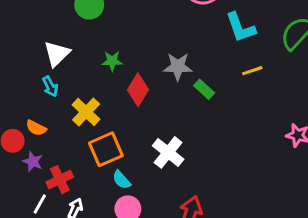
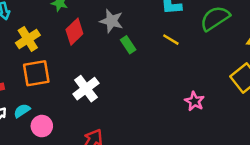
yellow line: (252, 71) -> (171, 40), turned 35
cyan semicircle: (122, 180) -> (22, 111), moved, turned 84

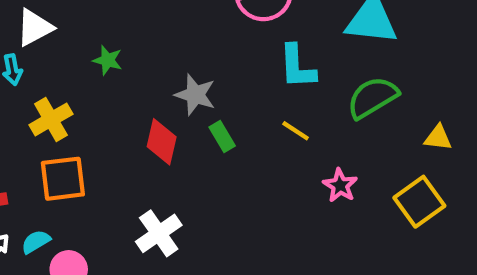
red diamond: (74, 32) -> (162, 142), moved, turned -35
white cross: (86, 89) -> (159, 233), moved
pink star: (194, 101) -> (340, 185), moved

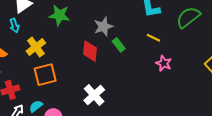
green star: (108, 60) -> (59, 15), size x1.5
gray star: (195, 95) -> (103, 27), turned -30
pink star: (340, 185) -> (164, 63), moved

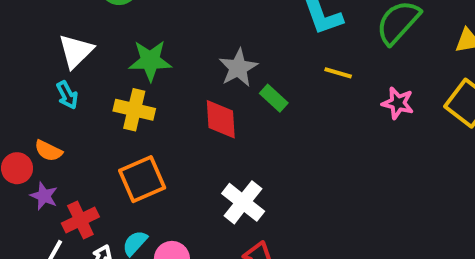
yellow cross: (36, 47) -> (134, 110), moved, turned -30
pink star: (164, 63) -> (398, 103), moved

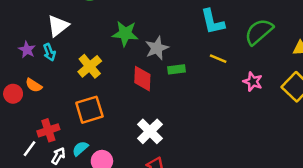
green star: (150, 61) -> (125, 34), moved
green rectangle: (274, 98) -> (177, 69), turned -56
yellow cross: (134, 110) -> (90, 66), turned 30
purple star: (44, 196) -> (27, 50), moved

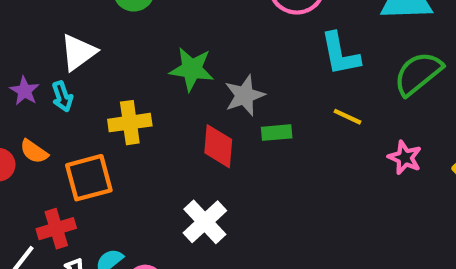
yellow cross: (90, 66) -> (130, 123), turned 30
orange square: (89, 110) -> (89, 178), moved
white cross: (150, 131) -> (205, 222), moved

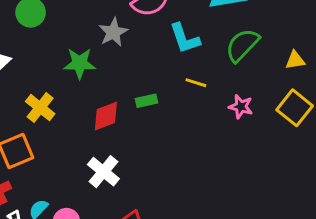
gray star: (245, 95) -> (113, 32), moved
yellow cross: (130, 123) -> (40, 108), turned -36
red diamond: (218, 146) -> (106, 116), turned 72

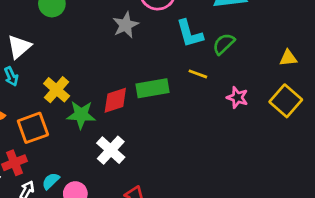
green semicircle: (242, 45) -> (224, 44), moved, size x0.7
green star: (80, 63) -> (81, 115), moved
green rectangle: (146, 101) -> (153, 88), size x1.6

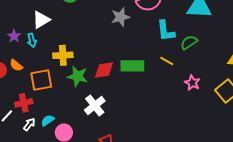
yellow cross: (57, 90) -> (63, 55), turned 36

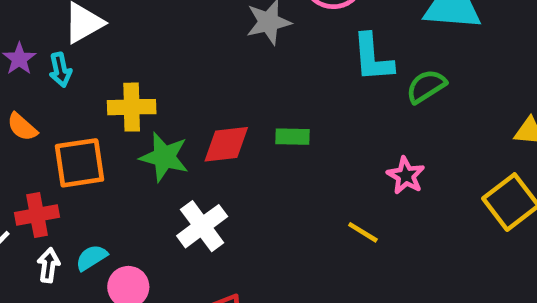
yellow line: (167, 61) -> (363, 232), moved
green rectangle: (132, 66) -> (293, 137), size x0.6
pink star: (192, 83) -> (406, 176), moved
white arrow: (29, 124) -> (49, 265), turned -32

